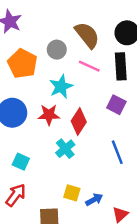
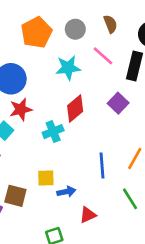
brown semicircle: (87, 35) -> (110, 24), size x0.6
red star: (49, 115) -> (21, 109), moved, turned -30
blue line: (117, 152) -> (102, 165), moved
yellow square: (72, 193) -> (46, 178), turned -35

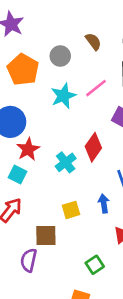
pink line: (103, 56) -> (96, 88), moved, turned -65
red diamond: (75, 108) -> (93, 147), moved
blue arrow: (66, 192) -> (104, 204), moved, turned -72

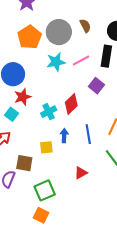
gray circle: (60, 56) -> (59, 32), size x1.6
blue arrow: (104, 204) -> (64, 136), moved
green square: (95, 265) -> (45, 190), moved, size x1.5

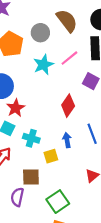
brown semicircle: (85, 26) -> (67, 21), size x1.6
gray circle: (59, 32) -> (40, 33), size x0.7
cyan cross: (49, 112) -> (31, 138), moved, turned -35

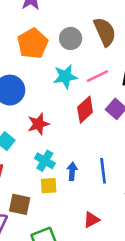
red diamond: (68, 106) -> (85, 110), moved
red star: (16, 108) -> (38, 124), moved
cyan cross: (31, 138) -> (45, 161), moved

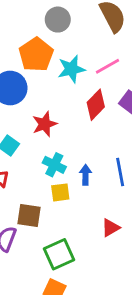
gray circle: (71, 38) -> (58, 20), moved
orange pentagon: (33, 44) -> (36, 55), moved

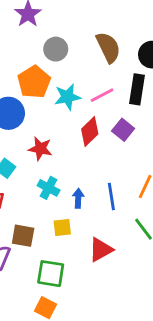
red star: (45, 124) -> (40, 149), turned 30
yellow square: (60, 192) -> (62, 227), moved
red triangle: (111, 228) -> (101, 250), size x1.4
green square: (59, 254) -> (51, 274), turned 32

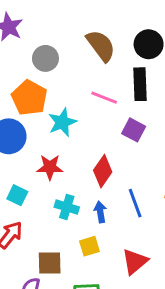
pink line: (102, 95) -> (104, 98), turned 60
cyan star: (67, 97) -> (62, 122), moved
red diamond: (90, 132) -> (103, 171), moved

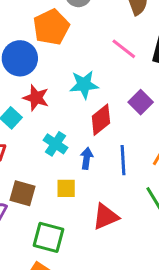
cyan star: (62, 122) -> (84, 85), moved
purple square: (134, 130) -> (141, 102), moved
red star: (50, 167) -> (36, 98), moved

